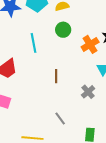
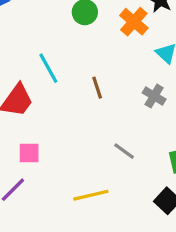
cyan line: (33, 43) -> (48, 68), moved

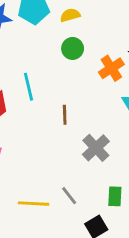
gray cross: (154, 96) -> (96, 148), moved, size x1.4
gray line: (124, 151) -> (69, 196), moved

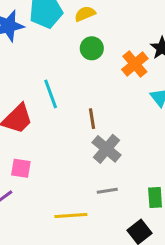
gray cross: (96, 148) -> (106, 149), moved
gray line: (69, 196) -> (107, 191), moved, turned -54

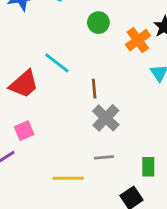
cyan line: (51, 94) -> (57, 63), turned -36
pink square: (21, 168) -> (24, 131), turned -36

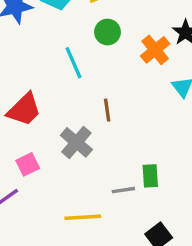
cyan line: (57, 63) -> (73, 63), moved, turned 32
gray cross: (106, 118) -> (76, 142), moved
green rectangle: (148, 167) -> (150, 176), moved

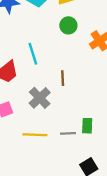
cyan line: (73, 63) -> (33, 54), moved
yellow line: (83, 217) -> (35, 135), moved

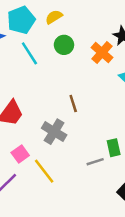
cyan line: (33, 54) -> (29, 53), moved
yellow line: (35, 135) -> (44, 171), moved, turned 65

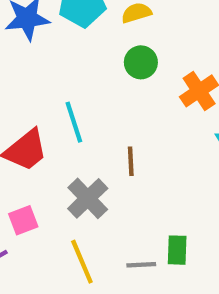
cyan line: (29, 53) -> (74, 122), moved
yellow line: (44, 171) -> (82, 262), moved

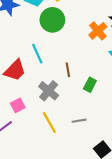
green circle: (141, 62) -> (52, 20), moved, size x1.5
green rectangle: (177, 250) -> (90, 85), moved, turned 32

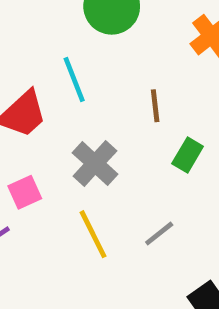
brown line: (68, 70) -> (155, 106), moved
gray line: (79, 121) -> (159, 234), turned -32

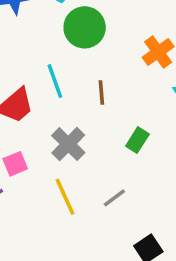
brown line: (155, 106) -> (101, 93), moved

